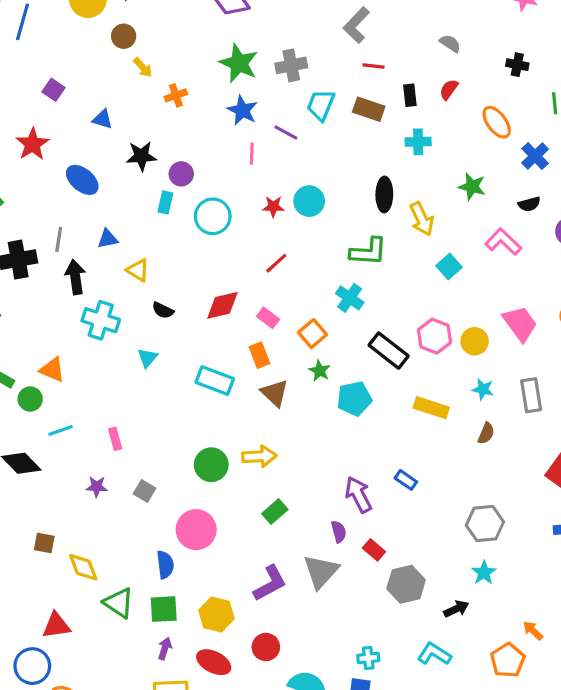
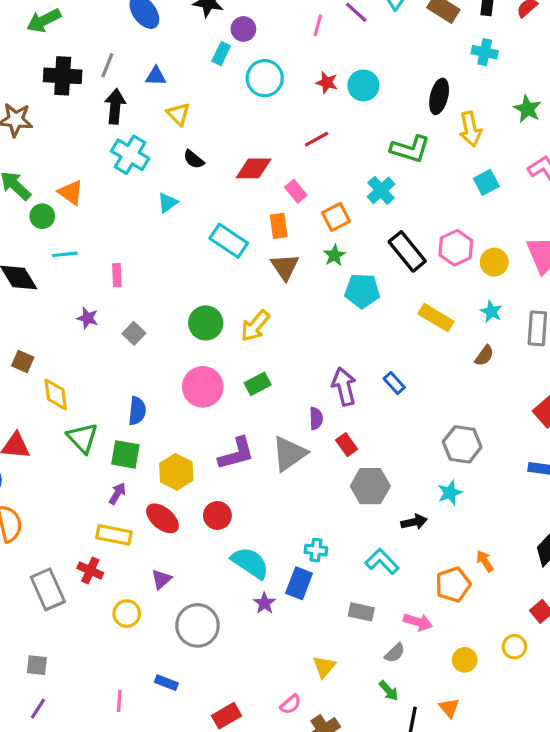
yellow arrow: (259, 456) -> (255, 326), turned 120
pink circle: (196, 530) -> (203, 387), moved

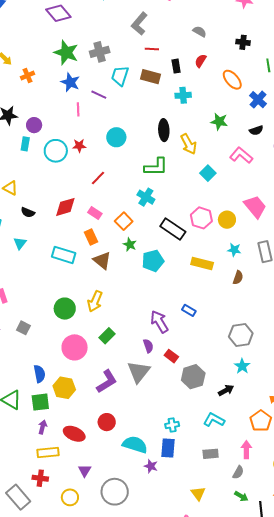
red star: (327, 83) -> (79, 146), moved
yellow hexagon: (176, 472) -> (64, 388), moved
pink arrow: (418, 622) -> (246, 450), turned -90

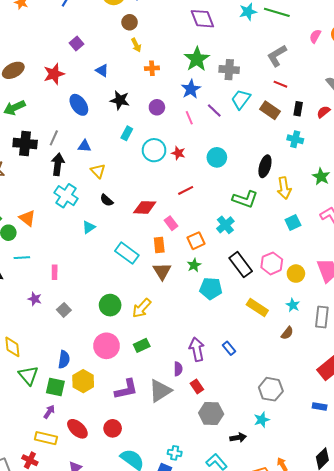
pink line: (78, 109) -> (189, 118), turned -40
purple circle: (34, 125) -> (157, 107), moved

